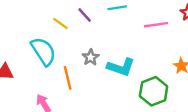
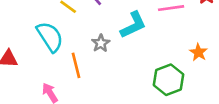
cyan L-shape: (121, 67) -> (133, 25), moved, turned -44

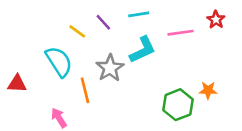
gray star: (101, 43) -> (110, 68), size x1.5
orange star: (198, 52) -> (208, 90), moved, turned -30

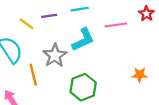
purple line: (103, 22) -> (49, 16), turned -56
green hexagon: (178, 105) -> (83, 87), moved

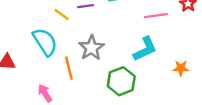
cyan L-shape: (83, 40) -> (145, 49), moved

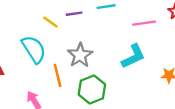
green hexagon: (121, 81) -> (92, 90), moved

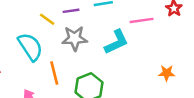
gray star: (80, 55) -> (75, 38), moved, turned 30
cyan L-shape: (133, 56) -> (116, 42), moved

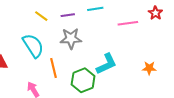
yellow line: (47, 19) -> (41, 16), moved
cyan L-shape: (116, 42) -> (106, 64), moved

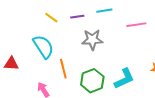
gray star: (71, 38) -> (92, 40), moved
cyan L-shape: (106, 64) -> (124, 79), moved

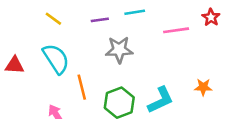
yellow line: (51, 18) -> (53, 19), moved
red triangle: (11, 64) -> (15, 65), moved

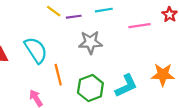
yellow line: (53, 19) -> (54, 11), moved
orange star: (203, 87) -> (163, 75), size x1.5

